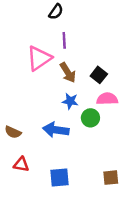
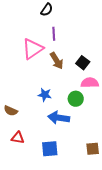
blue star: (70, 101) -> (45, 95), moved
blue arrow: (56, 130) -> (59, 118), moved

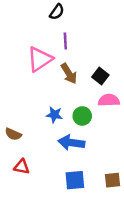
green circle: (76, 99) -> (82, 116), moved
blue square: (50, 149) -> (75, 180), moved

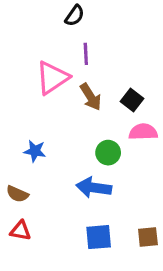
blue star: (54, 115) -> (35, 151), moved
brown semicircle: (13, 134) -> (17, 194), moved
red triangle: (22, 167) -> (20, 231), moved

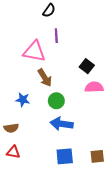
pink triangle: (52, 78) -> (34, 51), turned 45
brown arrow: (91, 97) -> (45, 78), moved
green circle: (108, 153) -> (56, 101), moved
brown semicircle: (17, 194) -> (11, 128), turned -32

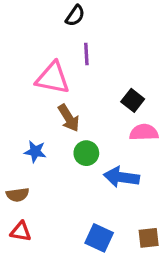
blue arrow: (62, 124) -> (121, 177), moved
blue square: (65, 156) -> (99, 238), turned 30

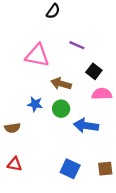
purple line: (86, 54) -> (77, 45), moved, turned -63
brown arrow: (69, 118) -> (61, 84), moved, turned 138
blue star: (35, 152) -> (35, 104), moved
brown semicircle: (18, 195) -> (12, 128), moved

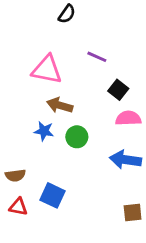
brown arrow: (61, 84) -> (60, 105), moved
blue arrow: (86, 126) -> (125, 160), moved
brown semicircle: (12, 128) -> (15, 175), moved
blue square: (70, 169) -> (53, 195), moved

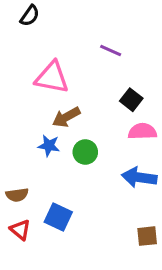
black semicircle: (67, 14) -> (30, 16), moved
purple line: (97, 57) -> (111, 51), moved
brown arrow: (60, 105) -> (66, 117), turned -45
red triangle: (18, 207) -> (20, 230), turned 30

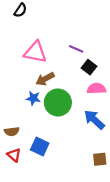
purple line: (111, 51) -> (76, 49), moved
green circle: (85, 152) -> (58, 102), size x1.6
blue arrow: (139, 177) -> (94, 120), turned 35

